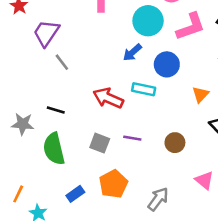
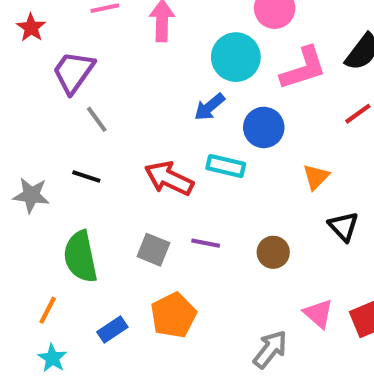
black line: (56, 110) -> (86, 176), moved
gray star: (23, 124) -> (31, 195), moved
orange line: (18, 194) -> (48, 310), moved
gray arrow: (158, 199) -> (270, 349), moved

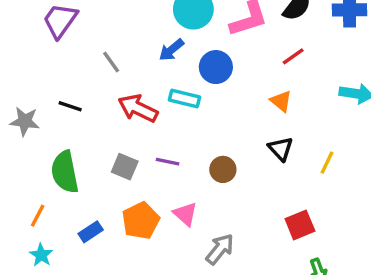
gray line: (97, 119) -> (111, 62), moved
orange triangle: (316, 177) -> (281, 101), moved, turned -35
pink triangle: (318, 314) -> (185, 214), moved

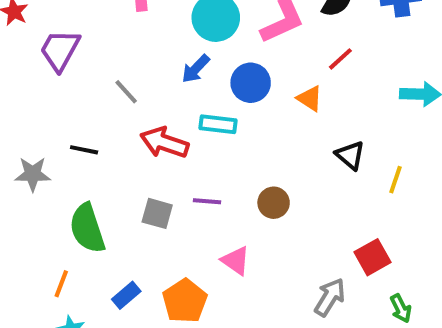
orange triangle: (281, 101) -> (310, 98), moved
black triangle: (281, 149) -> (350, 155), moved
orange pentagon: (141, 221) -> (185, 301), moved
gray arrow: (220, 249) -> (330, 297), moved

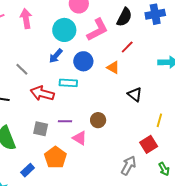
yellow line: (396, 180) -> (159, 120), moved
pink triangle: (236, 261) -> (80, 138), moved
orange pentagon: (185, 301) -> (55, 157), moved

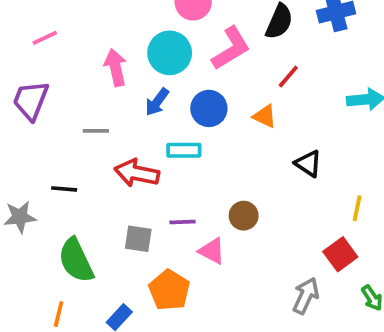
pink arrow: (26, 19) -> (116, 67), moved
gray line: (22, 69) -> (96, 131), turned -40

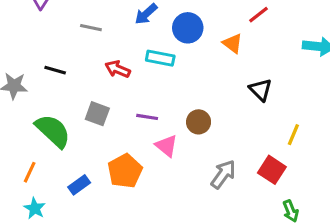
red arrow: (137, 173) -> (118, 69), size x0.7
gray square: (138, 239) -> (97, 114), moved
red square: (340, 254) -> (272, 170), turned -32
green semicircle: (76, 260) -> (53, 131), turned 147
gray arrow: (306, 296) -> (223, 174), moved

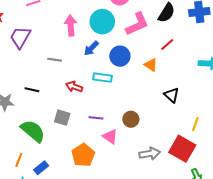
red square: (272, 170) -> (182, 149), size x1.4
gray arrow: (223, 174) -> (150, 154), turned 48
blue rectangle: (79, 185) -> (41, 168), moved

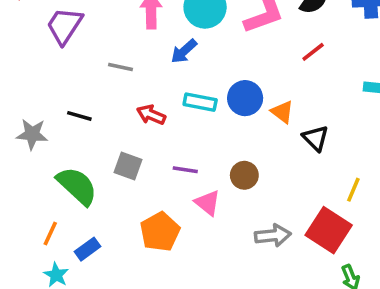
blue circle: (120, 56) -> (245, 98), moved
orange triangle: (151, 65) -> (282, 112), moved

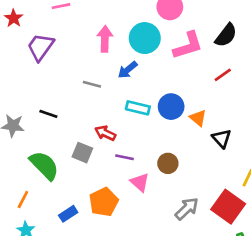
gray line: (120, 67) -> (92, 84), moved
red arrow: (151, 115) -> (105, 133), moved
gray arrow: (273, 235) -> (187, 209), turned -40
blue rectangle: (88, 249) -> (68, 214), moved

